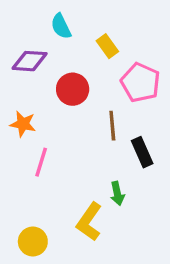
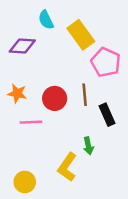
yellow rectangle: (107, 46) -> (81, 35), size x1.6
red circle: (73, 89) -> (55, 98), moved
pink line: (41, 162) -> (31, 122), turned 70

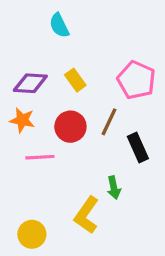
yellow rectangle: (81, 35) -> (75, 80), moved, size x0.6
purple diamond: (22, 46) -> (30, 83), moved
brown line: (85, 95) -> (109, 122), turned 30

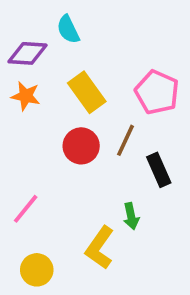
yellow rectangle: (75, 80) -> (87, 92), size x1.5
purple diamond: (30, 83) -> (27, 53), moved
orange star: (22, 120) -> (26, 96), moved
pink line: (40, 157) -> (26, 209), moved, turned -48

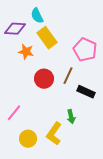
yellow rectangle: (87, 92) -> (47, 38), moved
orange star: (26, 96) -> (26, 52), moved
black rectangle: (159, 170) -> (86, 92), turned -42
yellow circle: (37, 270) -> (28, 139), moved

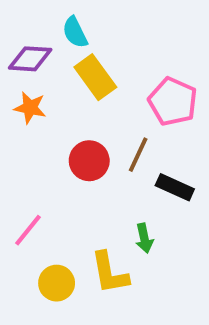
orange star: (26, 52) -> (30, 108), moved
yellow L-shape: (54, 134) -> (110, 273), turned -45

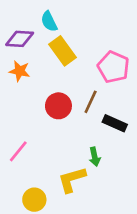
yellow L-shape: (110, 273) -> (72, 180), turned 84
yellow circle: (57, 283) -> (34, 200), moved

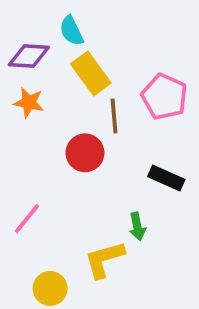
brown line: (91, 102) -> (114, 116), moved, turned -30

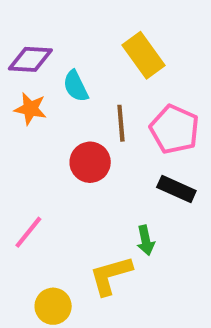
cyan semicircle: (71, 31) -> (76, 86), moved
yellow rectangle: (91, 73) -> (144, 55), moved
pink pentagon: (164, 97) -> (174, 129), moved

